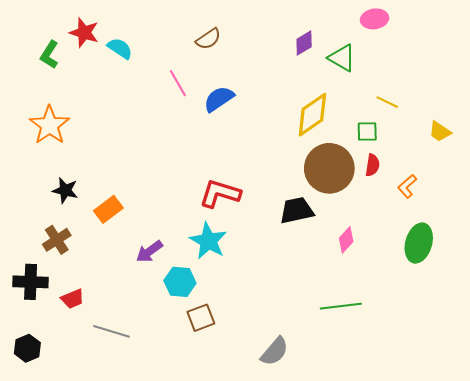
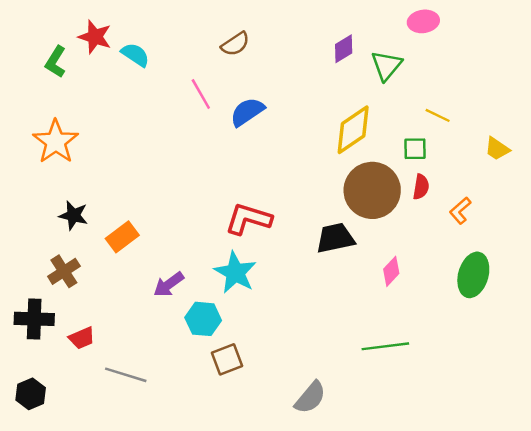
green triangle: (342, 58) -> (386, 65), turned 40

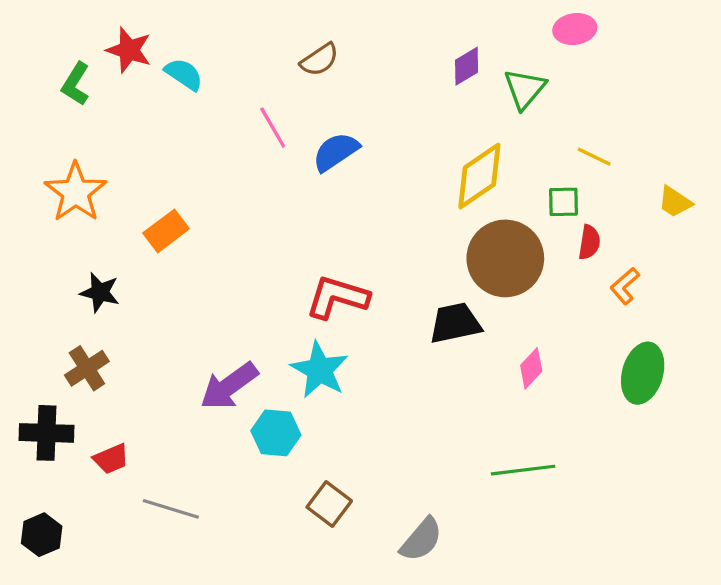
red semicircle: (421, 187) -> (589, 242), moved
orange rectangle: (122, 237) -> (166, 231), moved
purple arrow: (169, 284) -> (229, 386), size x1.4
brown square: (227, 359) -> (329, 504), moved, turned -32

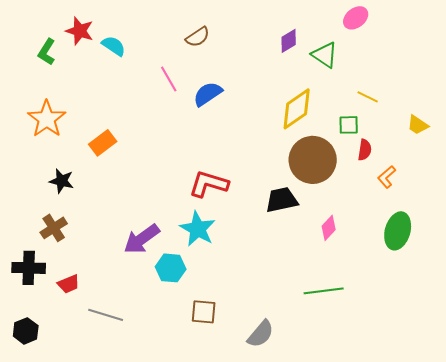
pink ellipse: (575, 29) -> (356, 18), turned -30
green triangle: (525, 89) -> (325, 55), turned -36
brown square: (329, 504) -> (204, 312), turned -32

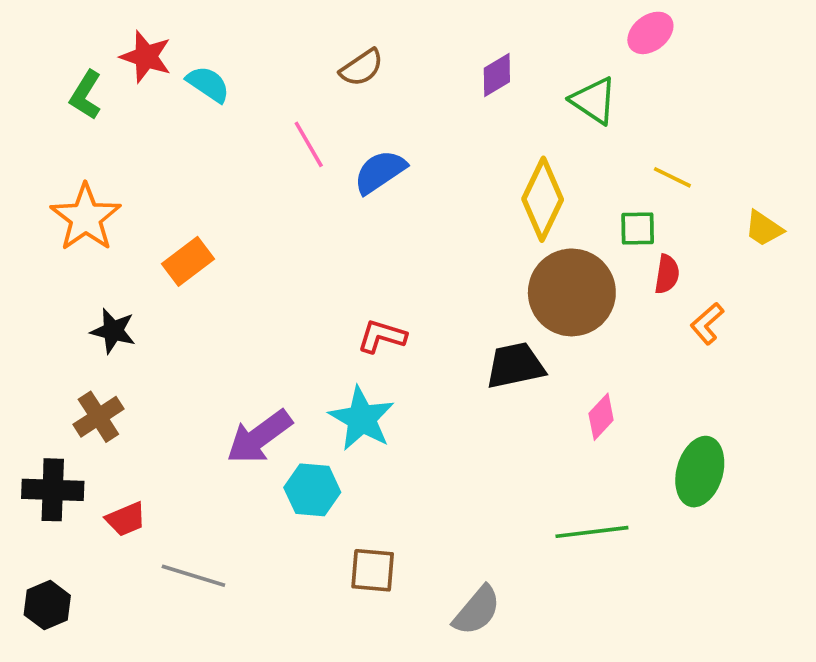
purple diamond: (289, 41) -> (497, 75), moved
yellow diamond: (297, 109) -> (543, 199), turned -30
red L-shape: (209, 184) -> (382, 336), size x0.7
green ellipse: (398, 231) -> (700, 472), moved

